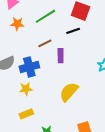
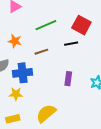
orange star: (17, 24) -> (15, 41), moved
purple rectangle: (61, 56) -> (68, 79), moved
yellow semicircle: (69, 92) -> (46, 113), moved

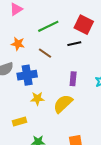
brown line: (41, 52) -> (45, 53), turned 56
yellow star: (16, 94) -> (37, 99), moved
yellow semicircle: (46, 113) -> (63, 104), moved

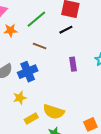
orange star: (18, 44) -> (10, 30), moved
yellow star: (37, 99) -> (20, 98), moved
yellow semicircle: (63, 104) -> (54, 112), moved, turned -105

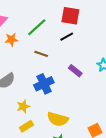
purple rectangle: (73, 64) -> (75, 71), turned -40
blue cross: (28, 72) -> (44, 84), moved
yellow rectangle: (31, 119) -> (26, 126), moved

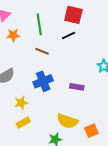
green line: (37, 27) -> (39, 24), turned -60
purple rectangle: (75, 71) -> (77, 87), moved, turned -32
yellow semicircle: (58, 119) -> (67, 121), moved

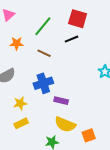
green line: (39, 24) -> (43, 26), turned 45
orange star: (13, 35) -> (17, 43), moved
purple rectangle: (77, 87) -> (61, 101), moved

